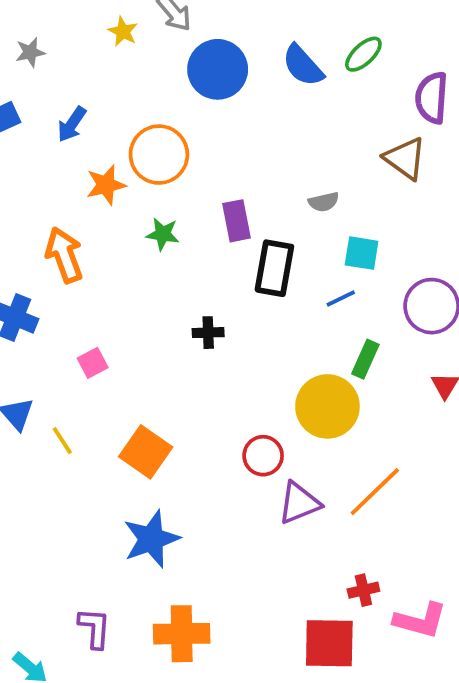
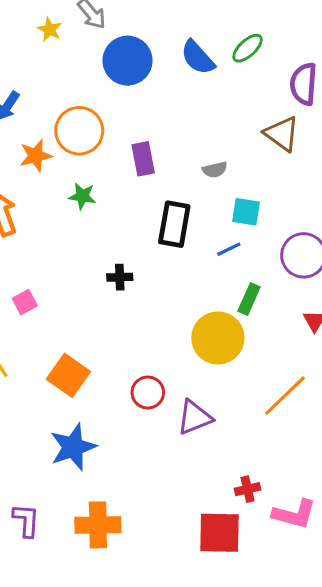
purple rectangle: (237, 221) -> (143, 159), moved
red circle: (263, 456) -> (148, 393), moved
orange line: (375, 492) -> (285, 396), moved

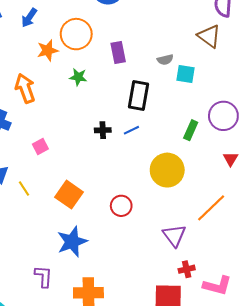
cyan square: (246, 212) -> (186, 74), moved
blue line: (229, 249) -> (131, 130), moved
green rectangle: (249, 299) -> (191, 130), moved
purple triangle: (195, 417) -> (174, 235), moved, turned -45
purple L-shape: (26, 520) -> (43, 276), moved

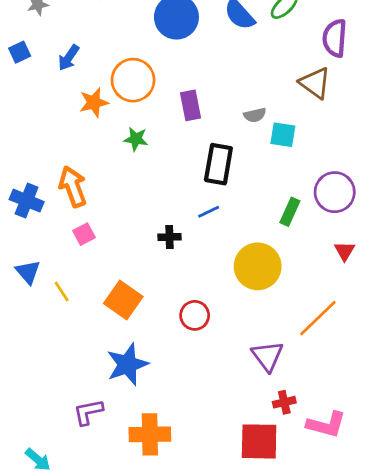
orange arrow: (25, 88) -> (73, 187), moved
black cross: (103, 130) -> (169, 237), moved
purple L-shape: (43, 276) -> (88, 412), turned -105

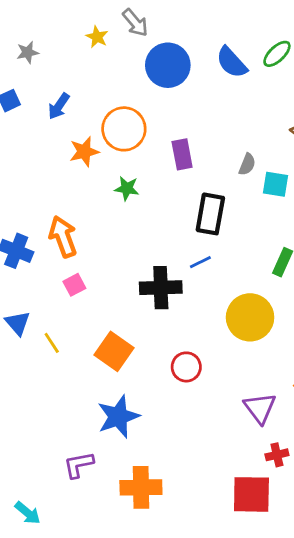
gray semicircle: (255, 115) -> (247, 164), turned -55
black cross: (169, 237) -> (161, 288), size x1.8

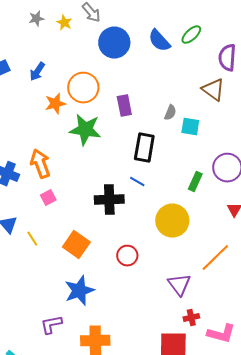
gray star: (28, 52) -> (36, 19), moved
green star: (127, 188) -> (85, 130), size x1.8
blue line: (200, 262) -> (137, 182), turned 56

